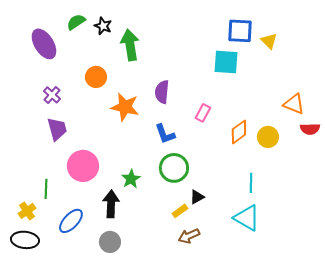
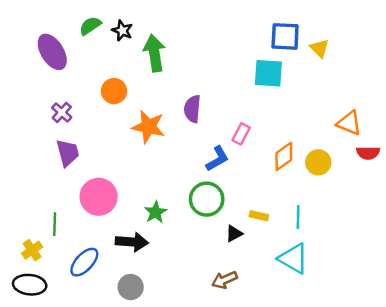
blue L-shape: (165, 134) -> (217, 159), moved, turned -100
black arrow: (111, 204) -> (132, 242), turned 92
yellow rectangle: (180, 211) -> (259, 216), moved, turned 49

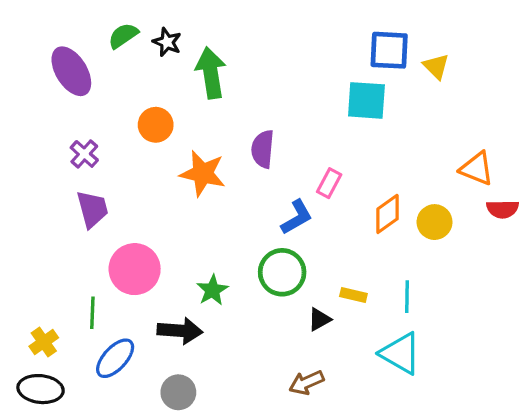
green line: (55, 224) -> (92, 313), moved

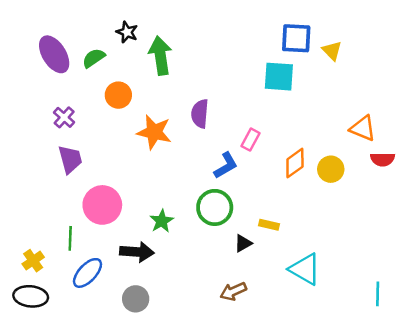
green semicircle: (123, 36) -> (94, 58), moved
cyan line: (407, 297) -> (378, 294), moved

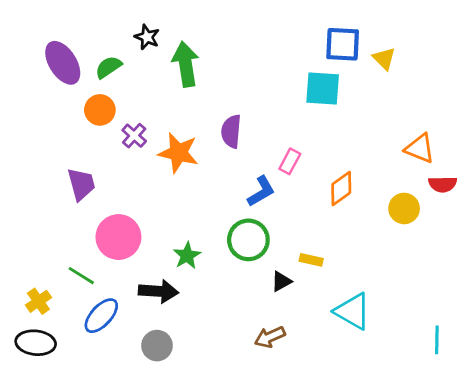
orange circle: (118, 95) -> (100, 110), moved
purple cross: (64, 117) -> (134, 136), moved
yellow circle: (331, 169) -> (404, 208), moved
green line: (70, 238) -> (81, 276), turned -60

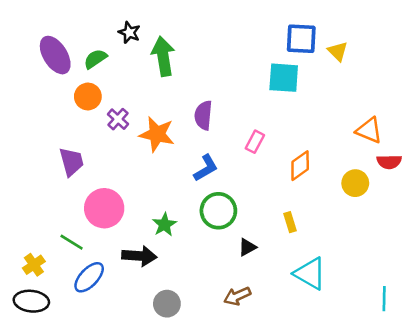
blue L-shape: (261, 191) -> (206, 168), moved
yellow rectangle: (311, 260) -> (290, 222), moved, turned 60
gray circle: (157, 346) -> (167, 304), moved

